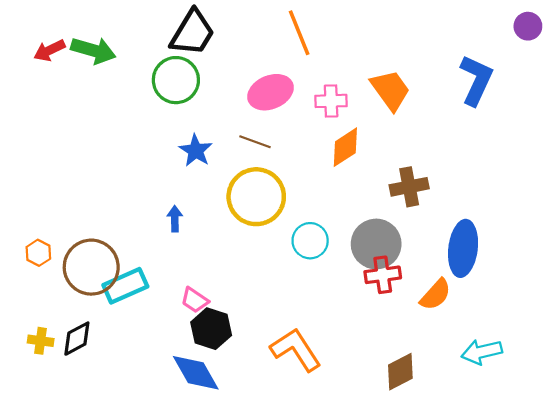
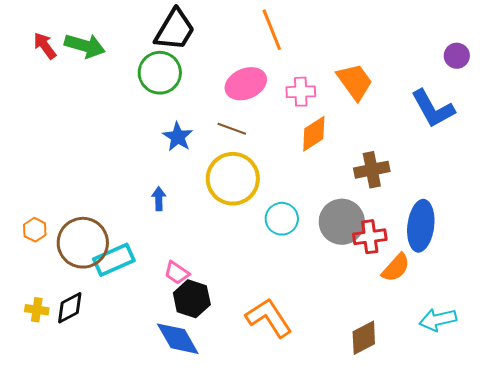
purple circle: (528, 26) -> (457, 56), moved
red arrow: (49, 50) -> (45, 46), turned 80
blue L-shape: (476, 80) -> (433, 109), moved, turned 126
red cross: (383, 275) -> (370, 237), moved

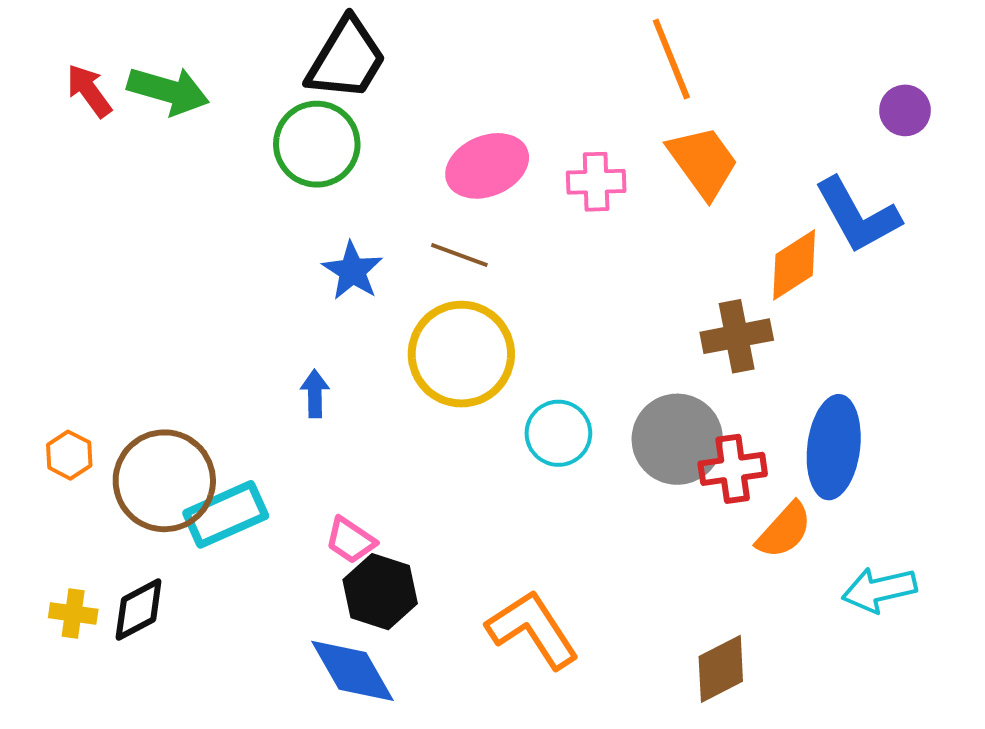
orange line: (272, 30) -> (671, 59), moved
orange diamond: (314, 134) -> (794, 265), moved
cyan arrow: (438, 320) -> (879, 590), moved

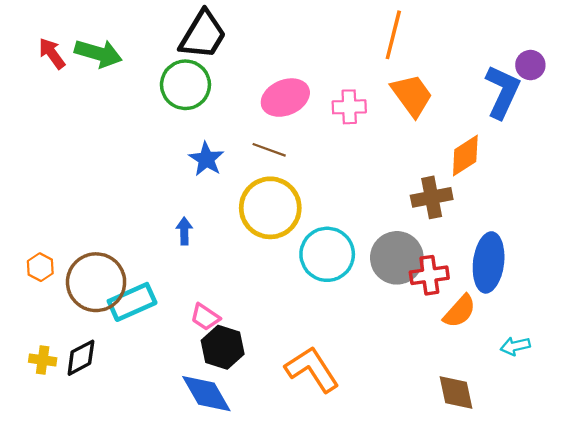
orange line: (671, 59) -> (393, 35), turned 36
blue L-shape: (857, 215) -> (503, 92), moved, turned -126
cyan circle: (558, 433) -> (327, 254), size x1.4
cyan arrow: (879, 590) -> (515, 346), size x0.7
brown diamond: (721, 669) -> (456, 393), moved, turned -75

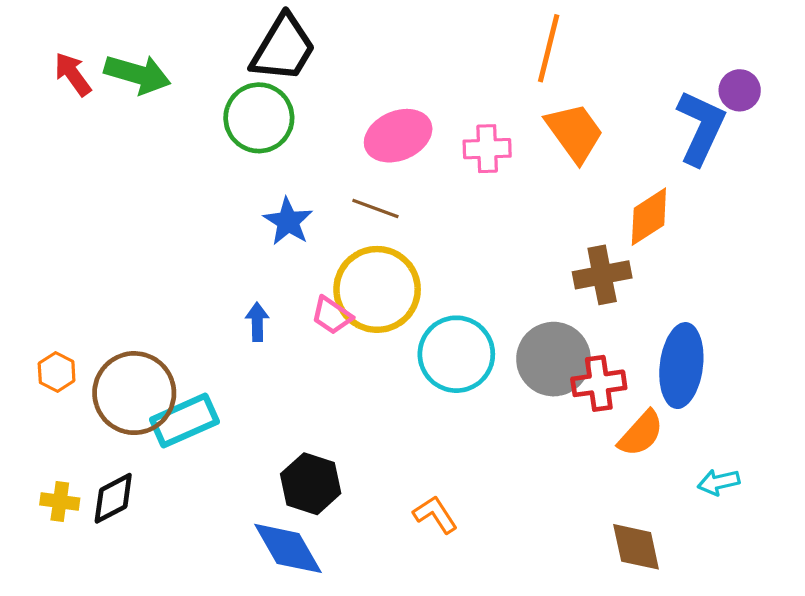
pink trapezoid: (205, 317) -> (332, 315), moved
orange L-shape: (312, 369) -> (435, 514), size x0.6

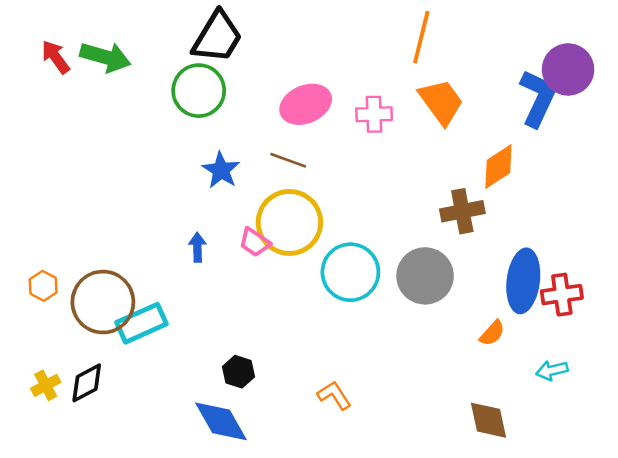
purple circle: (740, 90) -> (568, 69), size x1.6
red cross: (599, 383) -> (562, 295), moved
orange semicircle: (641, 434) -> (492, 333), size x0.7
black hexagon: (311, 484) -> (238, 372), size x0.7
yellow cross: (60, 502) -> (46, 385), turned -36

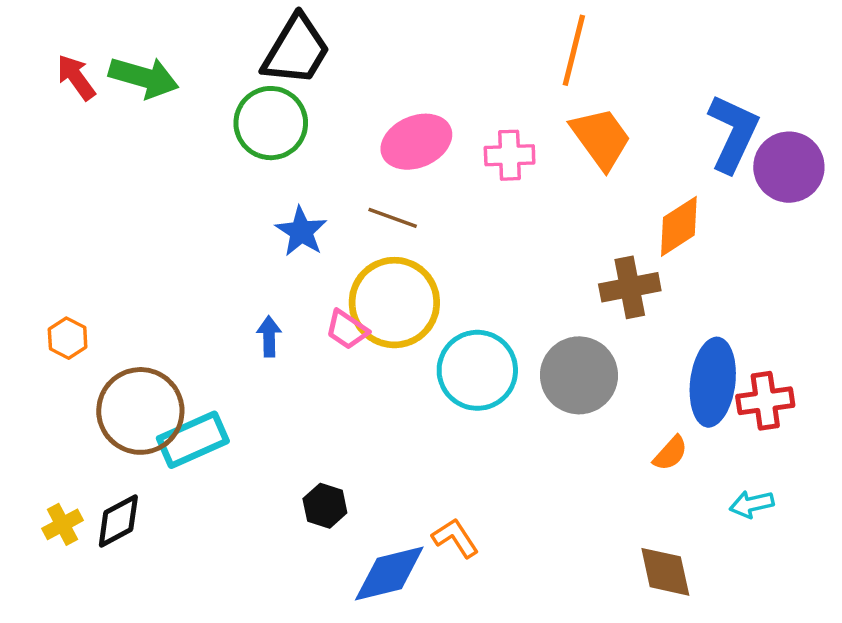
purple circle: (568, 69) -> (789, 167), moved
orange hexagon: (43, 286) -> (68, 338), moved
blue diamond: (221, 421) -> (389, 574), moved, turned -74

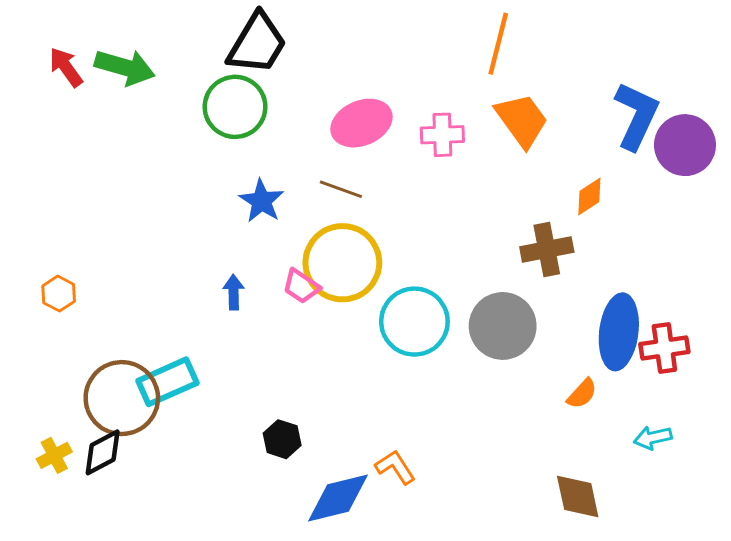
orange diamond: (679, 226) -> (589, 197), size x0.7
brown circle: (140, 411) -> (122, 398), moved

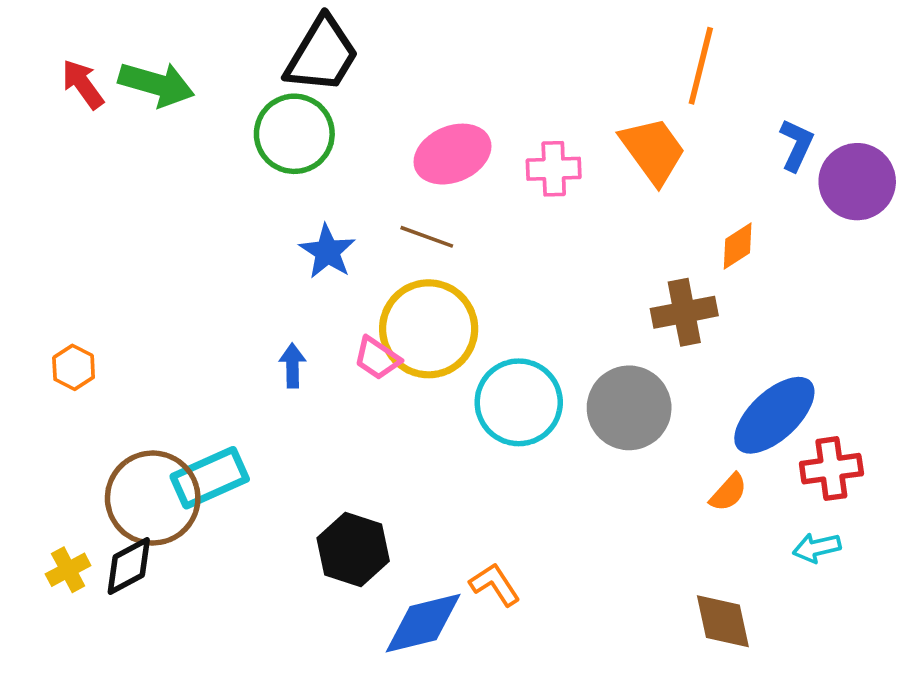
orange line: (498, 44) -> (701, 66), moved
blue L-shape: (636, 116) -> (796, 145), size x0.6
blue ellipse: (619, 332) -> (774, 415), turned 40
red cross: (664, 348) -> (831, 469), moved
black hexagon: (282, 439) -> (353, 550), size x1.5

